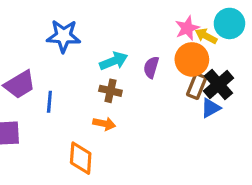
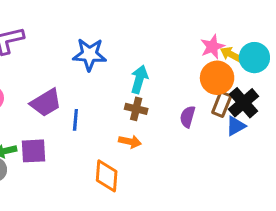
cyan circle: (229, 23) -> (254, 58), moved
cyan arrow: (114, 61) -> (139, 79), turned -52
purple semicircle: (151, 67) -> (188, 117), moved

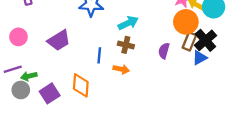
cyan arrow: (139, 79) -> (128, 23), turned 48
blue line: (75, 120) -> (99, 55), moved
purple square: (33, 151) -> (50, 93), moved, turned -30
orange diamond: (107, 176) -> (81, 85), moved

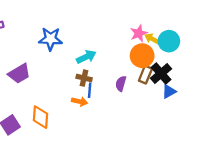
blue line: (99, 55) -> (90, 90), moved
blue triangle: (200, 58) -> (169, 91), moved

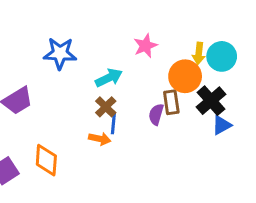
pink star: (139, 33) -> (145, 46), moved
yellow arrow: (152, 39) -> (199, 53), turned -112
brown rectangle: (145, 75) -> (171, 102), moved, turned -30
brown cross: (84, 78) -> (106, 107), turned 32

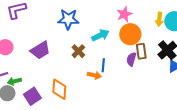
orange circle: (185, 76) -> (130, 34), moved
brown cross: (106, 107) -> (78, 51), moved

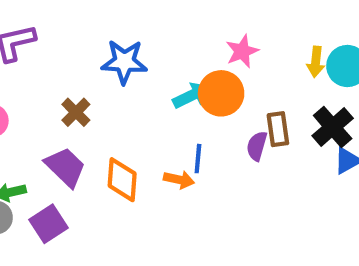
orange circle: (130, 34) -> (221, 93), moved
purple trapezoid: (40, 50) -> (65, 167), moved, turned -105
brown cross: (78, 51) -> (76, 112), moved
orange diamond: (59, 89) -> (122, 180), moved

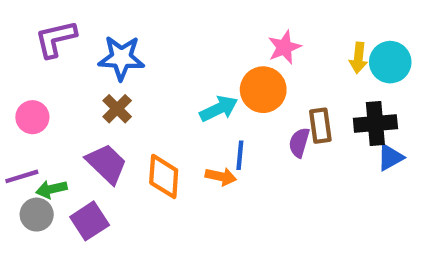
blue star: (124, 62) -> (121, 58), moved
cyan arrow: (192, 95) -> (219, 109), moved
black cross: (333, 127) -> (375, 124), turned 36

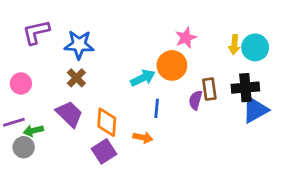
blue triangle: (390, 157) -> (255, 110), size x1.5
orange arrow: (221, 176) -> (143, 138), moved
purple square: (90, 221) -> (104, 151), moved

